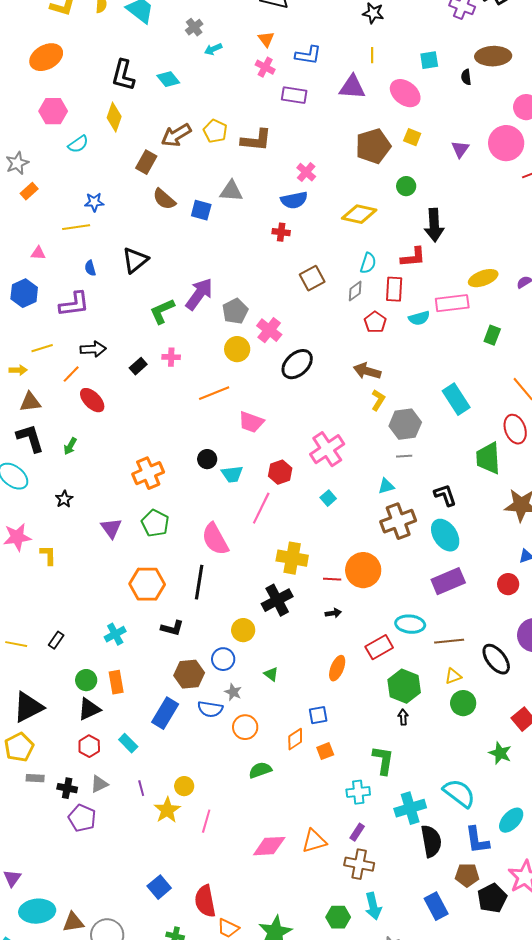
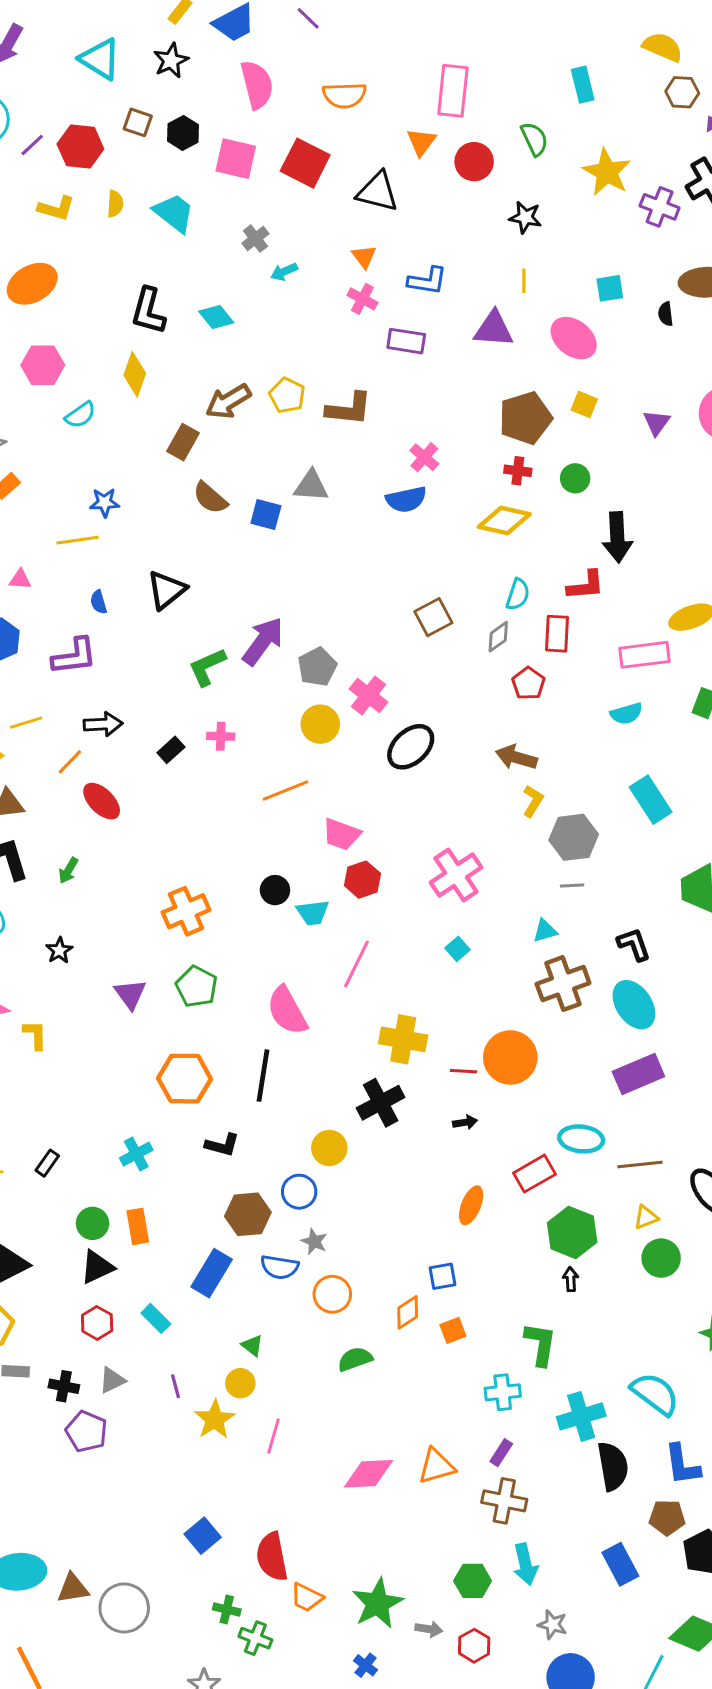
red cross: (281, 232) -> (518, 471), moved
cyan semicircle: (419, 318) -> (626, 714), moved
red hexagon: (280, 472) -> (362, 880), moved
green triangle: (271, 674) -> (252, 1346), moved

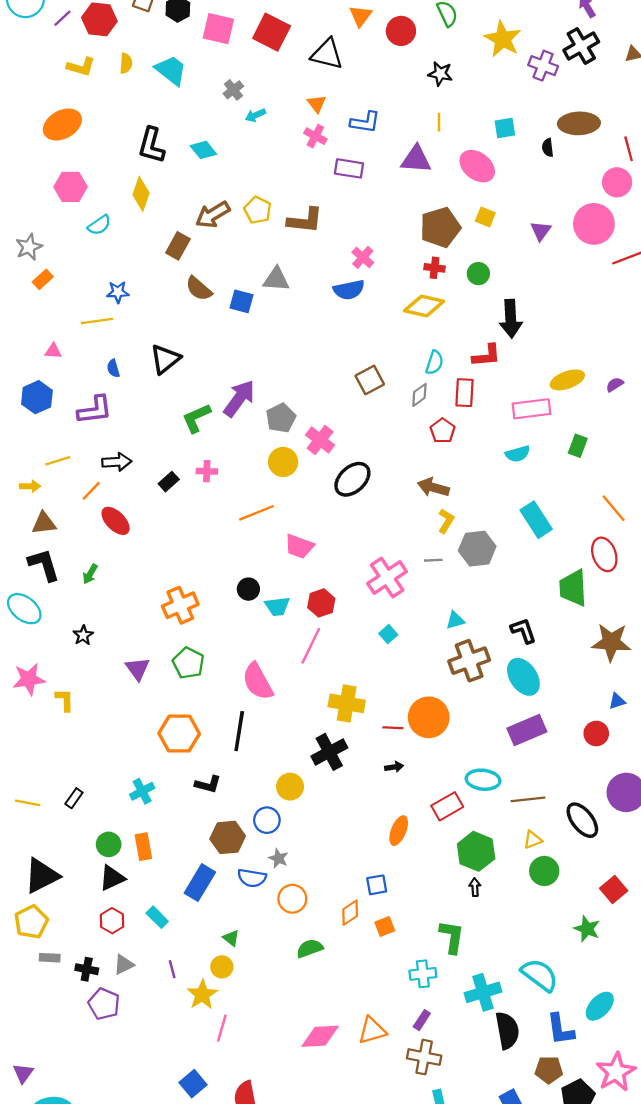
red hexagon: (362, 880) -> (321, 603), moved
gray line: (572, 886) -> (433, 560), moved
pink line: (273, 1436) -> (222, 1028), moved

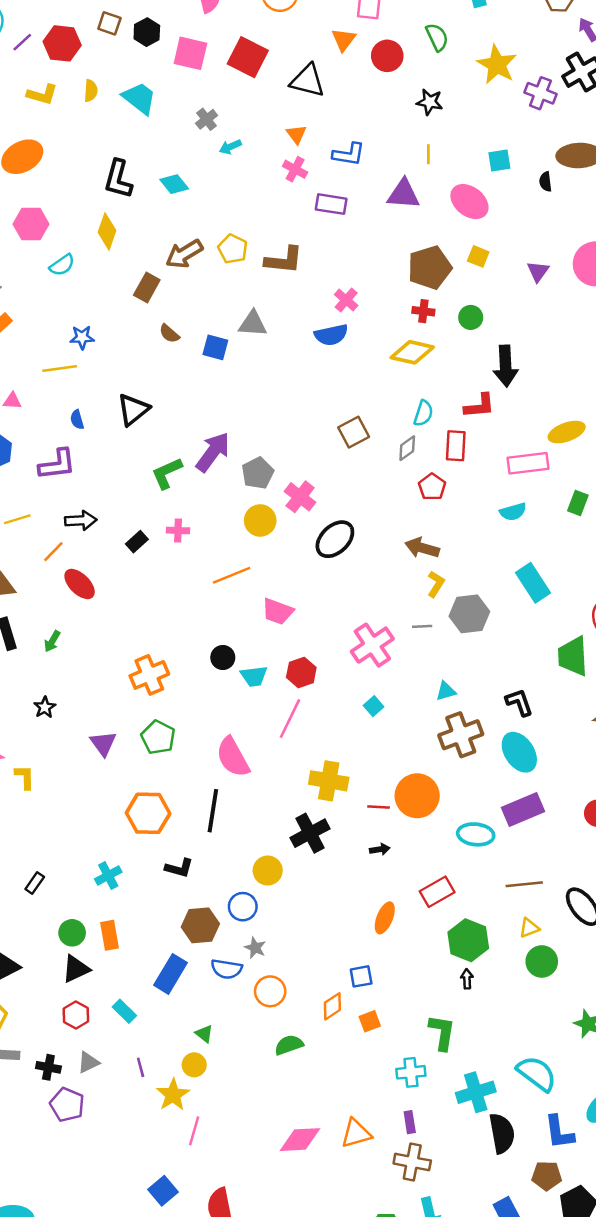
brown semicircle: (199, 289) -> (169, 334), size x0.7
cyan ellipse: (483, 780) -> (476, 834), moved
purple rectangle: (422, 1020) -> (410, 1122), turned -42

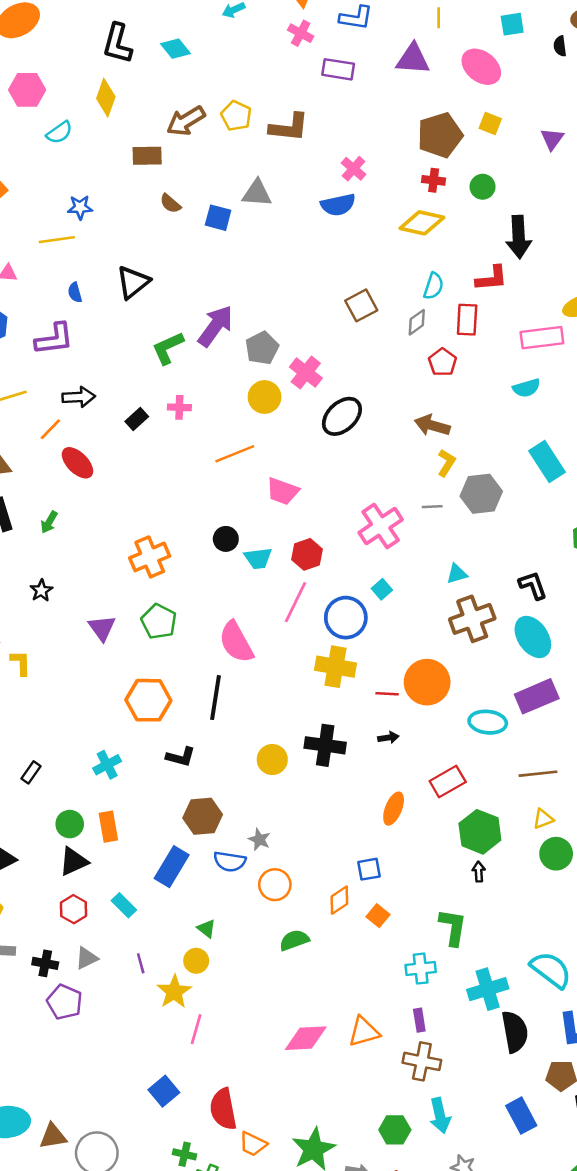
brown rectangle: (147, 288) -> (147, 156), turned 60
black cross: (310, 833) -> (325, 745), moved, turned 36
blue circle: (243, 907) -> (346, 618), moved, size x1.4
orange square: (370, 1021) -> (378, 916), turned -30

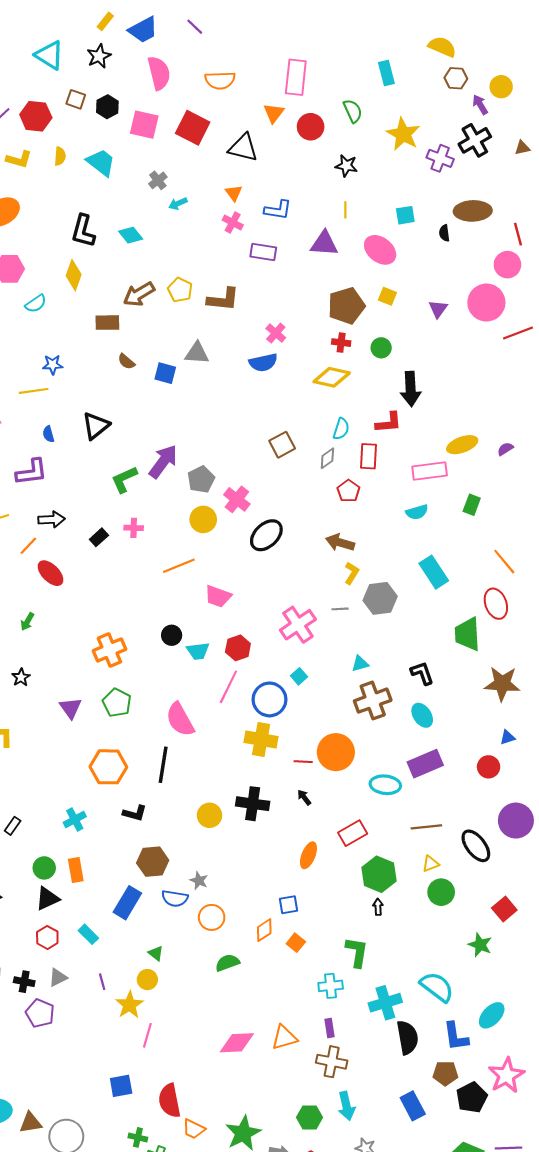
cyan ellipse: (533, 637) -> (422, 715), size x0.7
black arrow: (388, 738) -> (304, 797), turned -119
blue square: (164, 1091) -> (121, 1086), turned 30

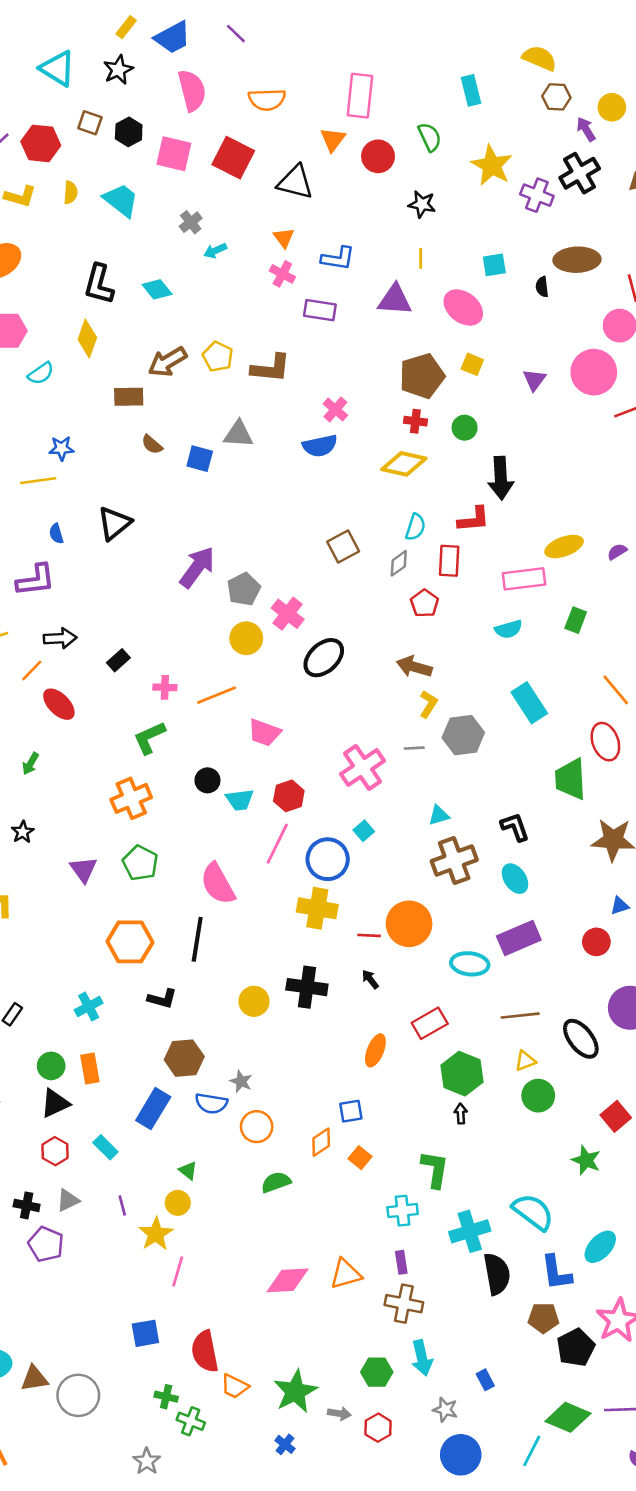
green L-shape: (124, 479) -> (149, 738), moved
pink cross: (134, 528) -> (165, 687), moved
blue rectangle: (413, 1106) -> (485, 1380), moved, size x0.6

